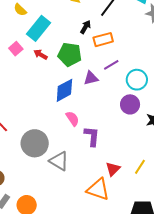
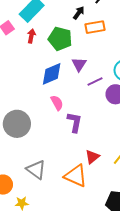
red arrow: (41, 54) -> (31, 36), turned 64
purple line: (111, 65) -> (95, 82), moved
purple triangle: (91, 78) -> (79, 64), turned -49
gray triangle: (59, 161) -> (36, 170), moved

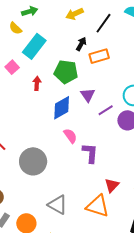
red arrow: (31, 36) -> (37, 83), moved

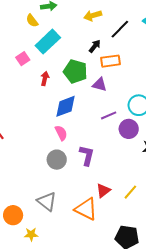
purple triangle: (88, 95) -> (100, 85), moved, turned -49
pink semicircle: (70, 136) -> (61, 133), moved
gray circle: (33, 161) -> (57, 160), moved, size x0.7

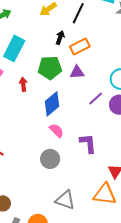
gray circle: (57, 160) -> (50, 159), moved

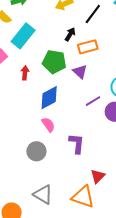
purple triangle: (77, 72) -> (80, 72), turned 35

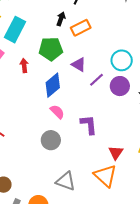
purple triangle: (80, 72) -> (79, 65), moved
orange triangle: (83, 197) -> (105, 176), turned 35

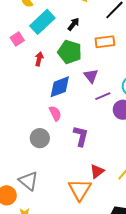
black arrow: (61, 19) -> (73, 24), moved
gray triangle: (66, 181) -> (28, 181), moved

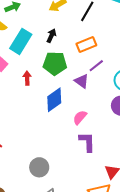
purple line: (103, 96) -> (96, 66), moved
pink semicircle: (55, 113) -> (80, 117), moved, turned -98
gray circle: (40, 138) -> (39, 167), moved

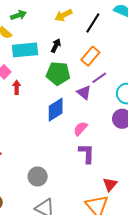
cyan rectangle: (21, 41) -> (25, 50), turned 50
orange rectangle: (86, 45) -> (90, 56), turned -30
red arrow: (27, 78) -> (17, 87), moved

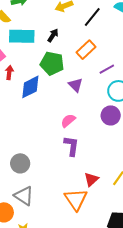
purple line: (99, 78) -> (107, 69), moved
blue diamond: (56, 110) -> (30, 87), moved

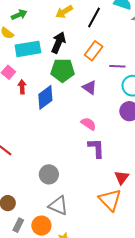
black arrow: (53, 35) -> (58, 43), size x1.5
purple line: (107, 69) -> (117, 66), turned 42
pink semicircle: (68, 121) -> (89, 124), turned 84

